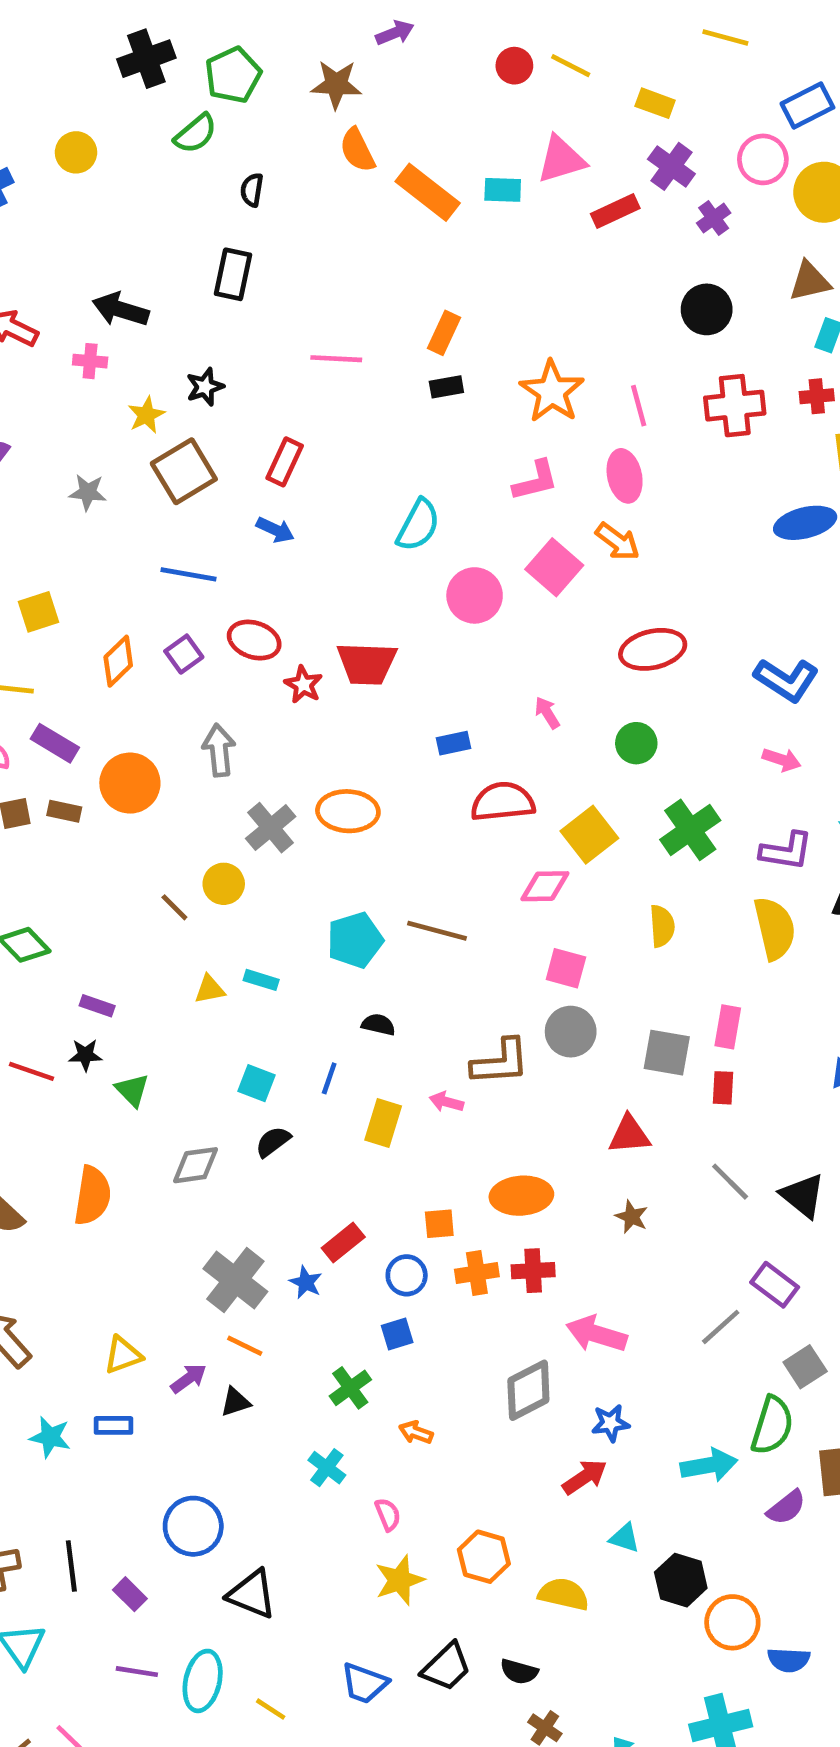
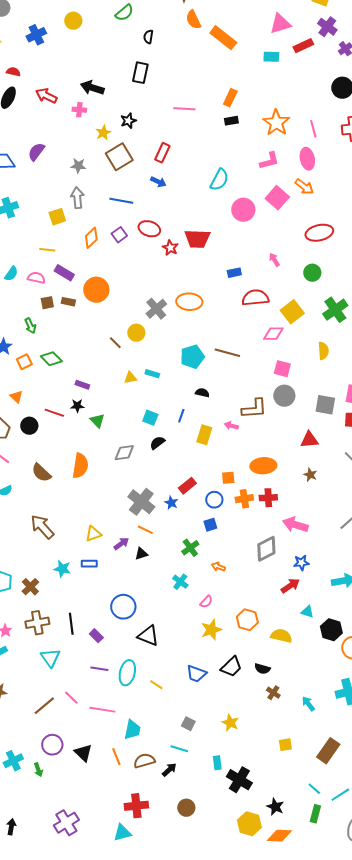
cyan rectangle: (503, 190) -> (271, 57), moved
gray arrow: (219, 750) -> (77, 198), moved
pink semicircle: (388, 1514) -> (206, 602), turned 64

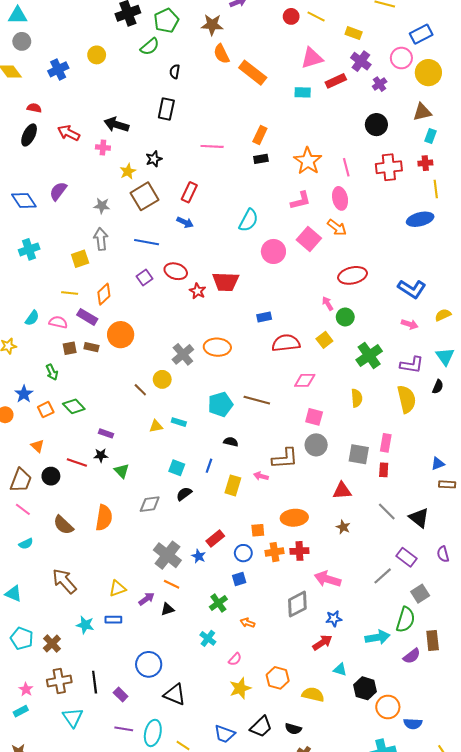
orange diamond: (91, 238) -> (104, 294), moved
pink arrow: (274, 260) -> (328, 303), moved
yellow square: (292, 312) -> (324, 340), moved, size x0.7

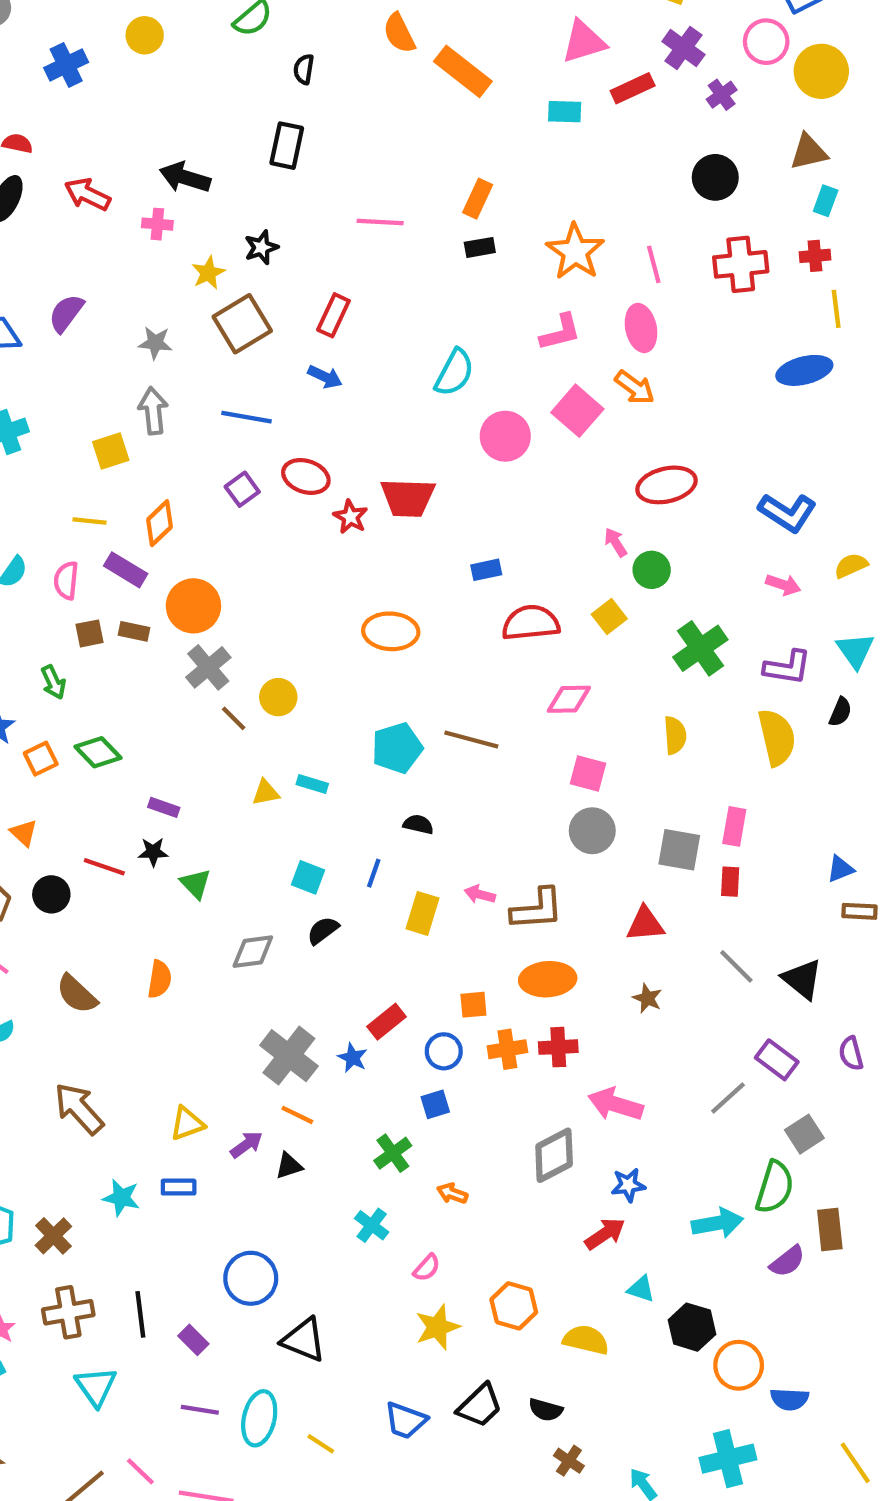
pink semicircle: (58, 322) -> (66, 580), turned -96
gray cross: (183, 354) -> (208, 667), moved
brown L-shape: (285, 458) -> (537, 909), moved
orange semicircle: (104, 518) -> (160, 979), size x0.7

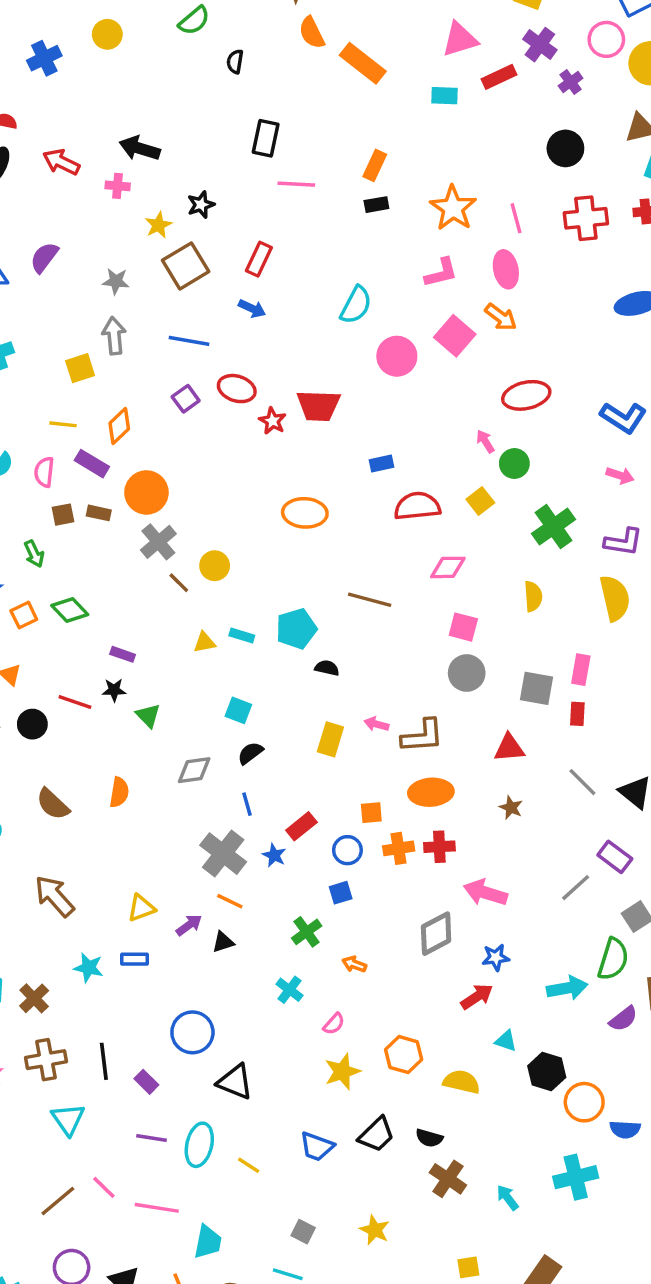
black rectangle: (287, 146) -> (266, 138), moved
cyan pentagon: (397, 748) -> (296, 629), moved
blue line: (374, 873) -> (247, 804), moved, turned -35
brown cross: (569, 1461) -> (448, 1179), size x1.5

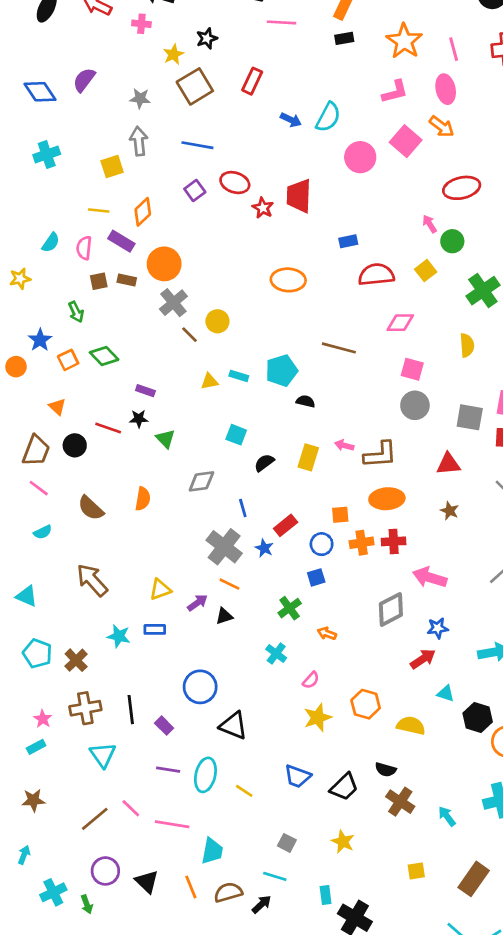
blue arrow: (252, 309) -> (291, 120), moved
red trapezoid: (318, 406) -> (299, 196), turned 90
black semicircle: (250, 753) -> (264, 463), moved
black trapezoid: (376, 1135) -> (344, 787), moved

